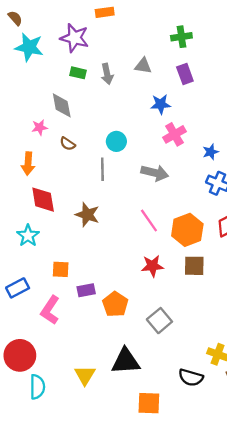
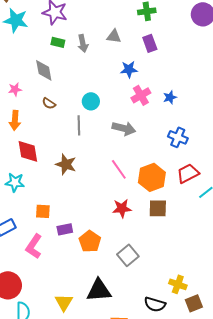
pink star: (40, 127) -> (15, 89), moved
blue star: (211, 152) -> (170, 97), moved
cyan star: (28, 236) -> (15, 182), turned -30

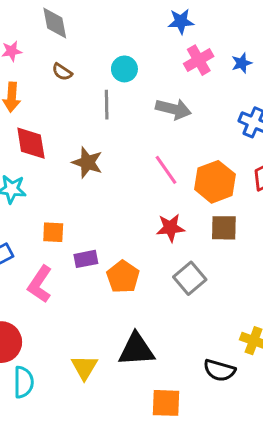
gray square: (128, 255) -> (190, 278), moved

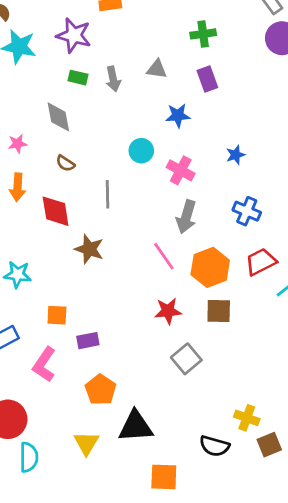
pink cross: (199, 60) -> (181, 170), moved, turned -32
cyan circle: (124, 69) -> (141, 151), moved
gray arrow: (173, 109) -> (186, 217), moved, turned 92
red diamond: (31, 143) -> (56, 211), moved
orange pentagon: (123, 277) -> (101, 390), moved

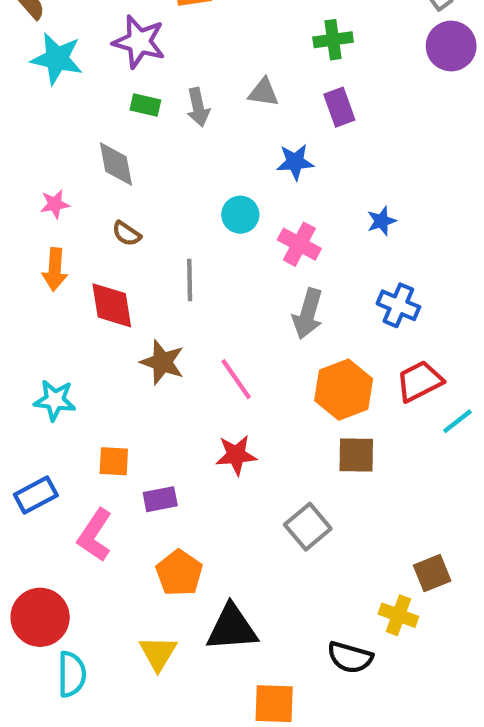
pink line: (164, 256) -> (236, 379), moved
red star: (168, 311) -> (236, 455), moved
brown square: (269, 445) -> (432, 573), moved

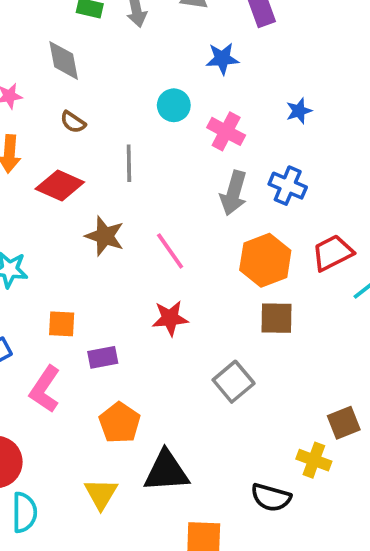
red diamond: (112, 305) -> (60, 186), turned -57
blue cross: (398, 305) -> (288, 186), moved

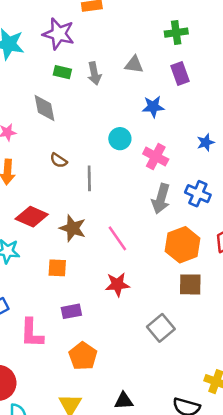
brown semicircle: (73, 122) -> (59, 160), moved
red diamond: (60, 186) -> (32, 217), moved
orange square: (62, 324) -> (57, 268), moved
pink L-shape: (45, 389) -> (32, 333), turned -32
black triangle: (166, 471) -> (124, 401), moved, size x0.6

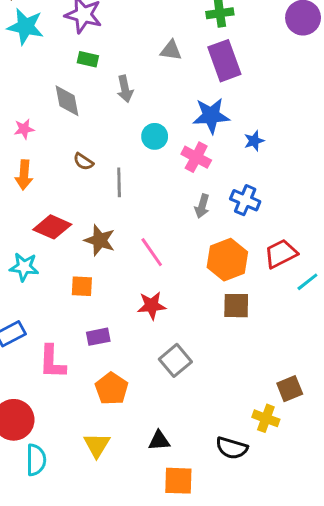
gray arrow: (94, 73) -> (125, 89), moved
purple rectangle: (180, 73) -> (224, 61), size x1.5
blue star: (153, 107) -> (211, 116), moved, size x1.4
gray arrow: (161, 199) -> (202, 206), size x0.7
gray square: (161, 328) -> (175, 360), moved

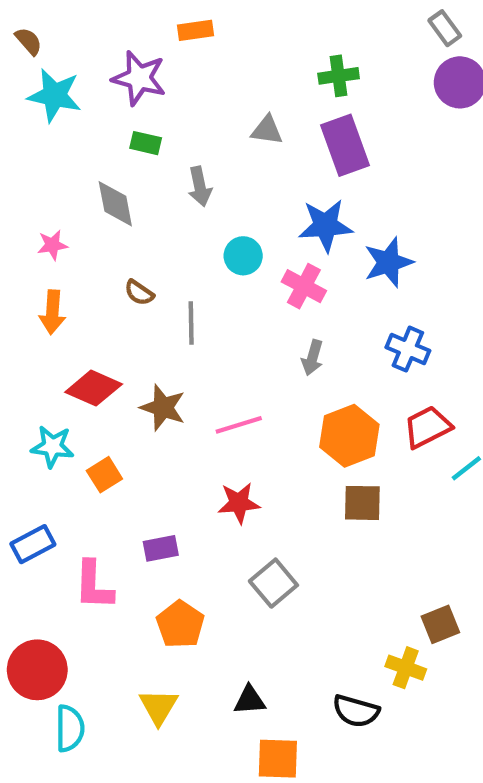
blue star: (254, 141) -> (388, 262), size x1.6
blue cross: (245, 200) -> (408, 349), moved
pink line: (152, 252) -> (239, 425), turned -72
orange square: (82, 286) -> (104, 475), moved, turned -35

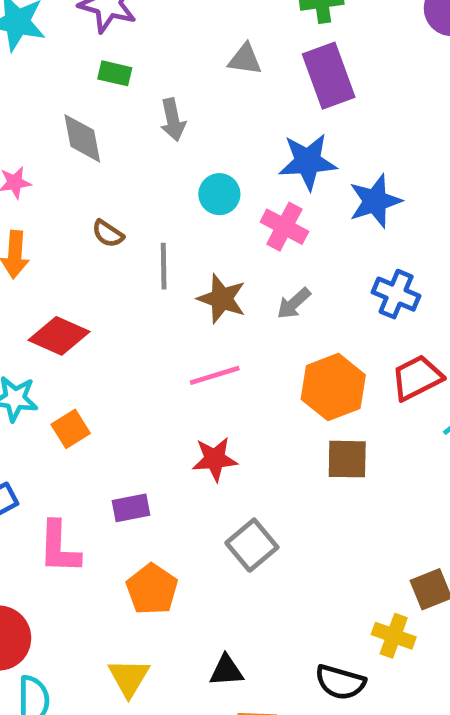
gray arrow: (313, 358) -> (294, 303), turned 32
brown star: (163, 408) -> (222, 299), moved

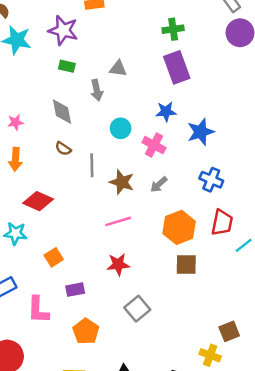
gray triangle: (245, 59) -> (118, 69), moved
gray diamond: (82, 138) -> (62, 112), moved
blue star: (308, 162) -> (166, 112), size x0.7
red trapezoid: (417, 378) -> (222, 223), turned 128
orange square: (71, 429) -> (54, 257), moved

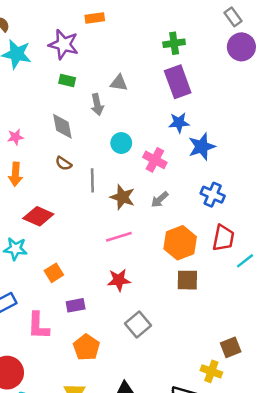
blue star: (166, 112) -> (179, 123), moved

